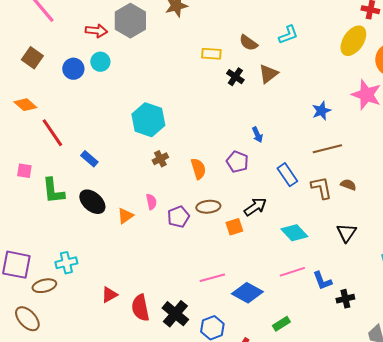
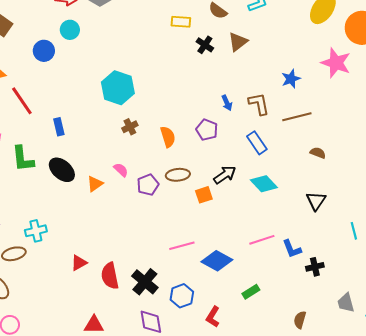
blue circle: (73, 69) -> (44, 51), moved
blue rectangle: (89, 159) -> (59, 127), turned 36
brown L-shape: (321, 188) -> (259, 104), moved
pink semicircle: (151, 202) -> (121, 170), turned -35
cyan diamond: (294, 233) -> (264, 184), moved

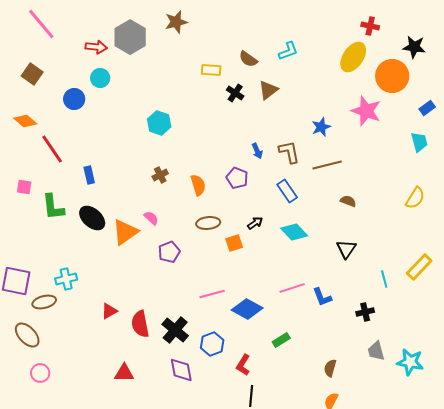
cyan hexagon: (118, 88) -> (159, 123), moved, size x0.7
black arrow: (225, 175) -> (255, 223), size x0.7
orange triangle: (95, 184) -> (125, 232), size x1.6
purple pentagon: (148, 185) -> (169, 252), moved
black cross: (315, 267) -> (365, 312), moved

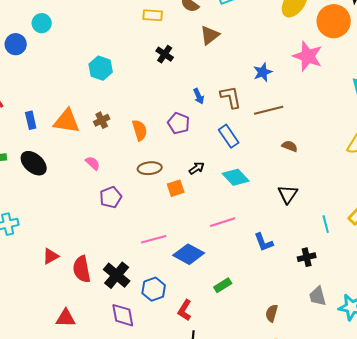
black cross: (235, 93) -> (165, 54), moved
orange triangle: (125, 232) -> (67, 121), moved, turned 44
pink line: (292, 288) -> (223, 222), moved

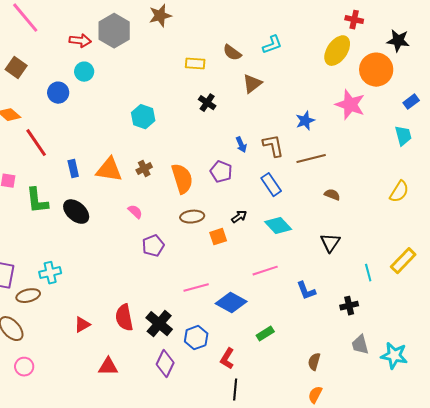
orange semicircle: (140, 130) -> (182, 179), size x1.4
red triangle: (51, 256) -> (82, 325), moved
purple diamond: (123, 315) -> (165, 364), turned 36

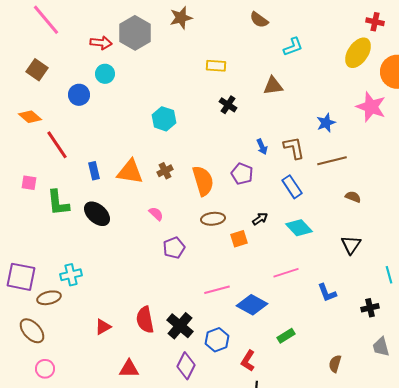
brown semicircle: (232, 53) -> (259, 20), moved
brown triangle: (252, 84) -> (273, 86), turned 30

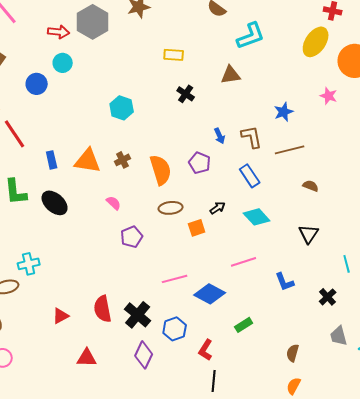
cyan L-shape: (293, 47) -> (251, 36), size x1.4
pink star: (371, 107) -> (329, 96), size x0.6
black cross: (370, 308) -> (328, 297), turned -30

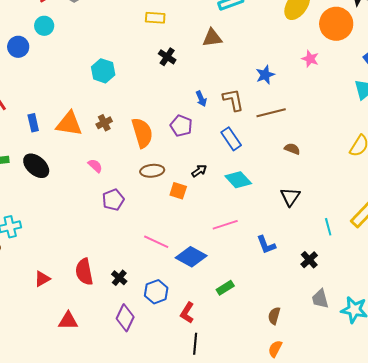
orange square: (197, 228) -> (178, 191), turned 36
pink line: (175, 279) -> (156, 242), turned 40
black cross: (138, 315) -> (119, 278), size x0.6

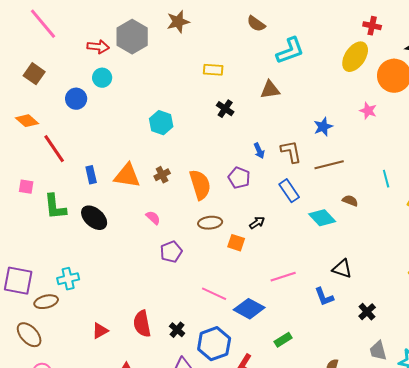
cyan diamond: (238, 180) -> (322, 218), moved
black triangle: (290, 197) -> (342, 269), moved, turned -45
cyan line: (328, 227) -> (386, 179), moved
blue hexagon: (156, 292) -> (214, 344), size x1.4

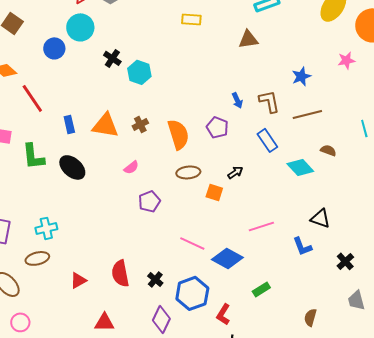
cyan circle: (102, 78) -> (80, 27), size x1.4
black cross: (225, 109) -> (112, 58), moved
pink star: (368, 111) -> (346, 60), turned -30
pink semicircle: (153, 218) -> (131, 167), turned 98
brown ellipse: (46, 302) -> (37, 258), moved

